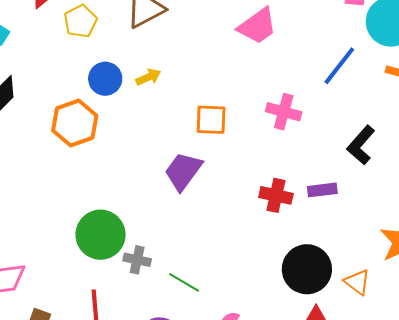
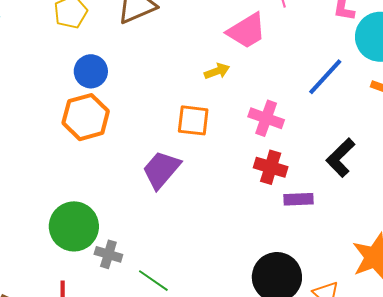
yellow arrow: (148, 77) -> (217, 71), moved
orange hexagon: (75, 123) -> (86, 117), moved
red cross: (276, 195) -> (271, 167), moved

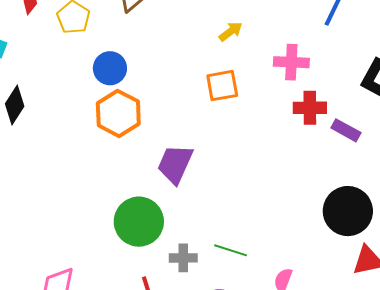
purple trapezoid: (161, 170) -> (175, 164), moved
purple rectangle: (299, 199) -> (346, 130), turned 48
gray cross: (108, 254) -> (183, 258), moved

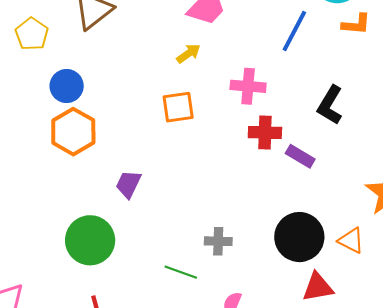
purple trapezoid: (175, 164) -> (128, 184), size x0.7
gray cross: (183, 258) -> (218, 241), moved

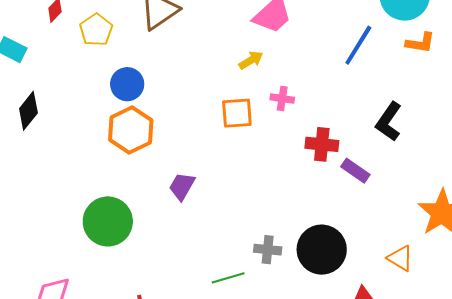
pink cross: (248, 86) -> (282, 99), moved, size x0.7
black circle: (299, 237) -> (322, 250), moved
green circle: (90, 240) -> (108, 221), moved
green line: (181, 272) -> (228, 278), turned -40

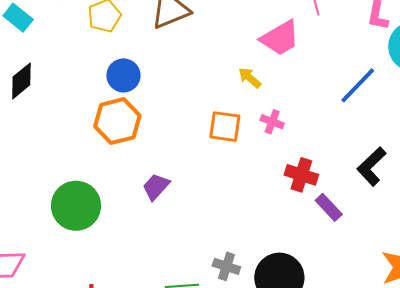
yellow arrow: (251, 60) -> (250, 78), turned -120

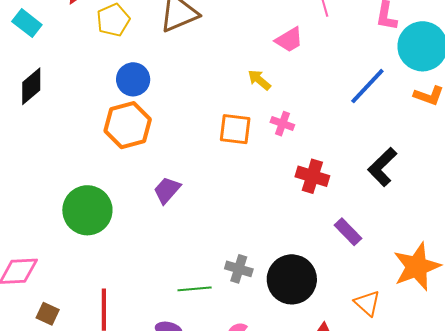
pink trapezoid: (280, 38) -> (289, 40), size x0.7
purple rectangle: (329, 207) -> (348, 232), moved

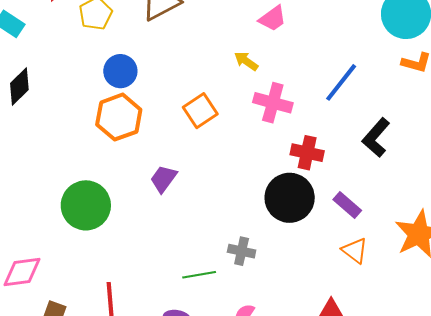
blue line: (367, 86) -> (341, 82), moved
pink cross: (282, 124) -> (273, 103), size x1.6
orange square: (235, 129) -> (200, 111), moved, turned -36
black circle: (292, 279) -> (290, 198), moved
orange triangle: (367, 303) -> (355, 250), moved

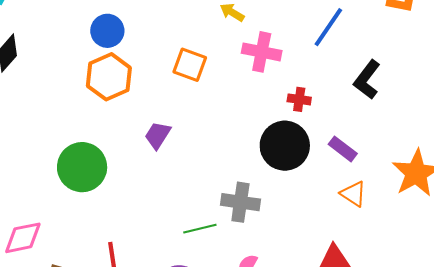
orange square: (200, 111) -> (190, 65), turned -32
red cross: (307, 153) -> (299, 99), size x0.7
gray cross: (242, 251) -> (240, 202), size x1.4

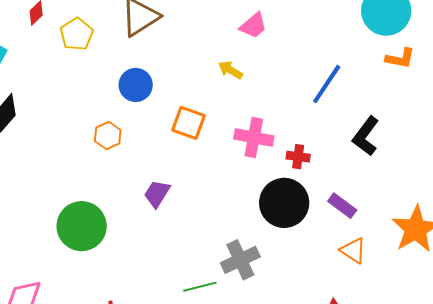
blue circle: (107, 31) -> (136, 85), moved
pink cross: (262, 52) -> (254, 137), moved
orange hexagon: (109, 77) -> (108, 136), size x0.6
gray cross: (240, 202) -> (240, 260), turned -33

